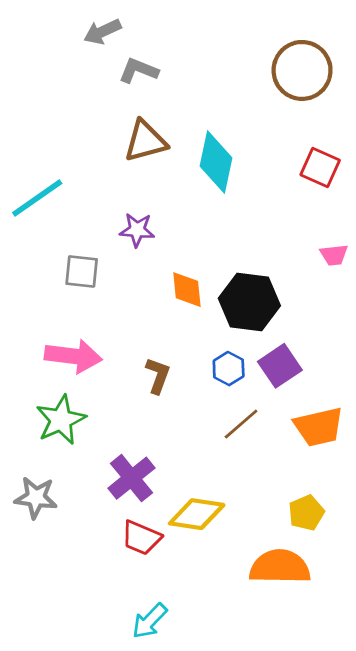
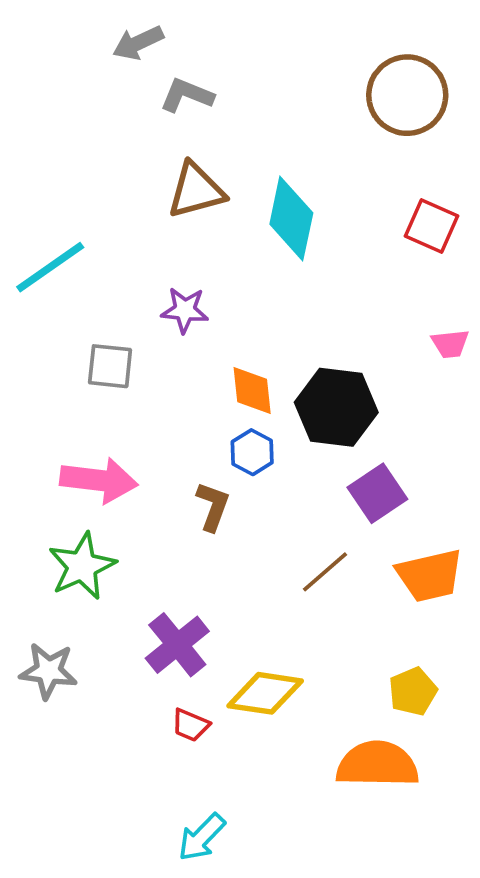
blue hexagon: (229, 369) -> (252, 452), moved
red trapezoid: (141, 538) -> (190, 725), size x0.7

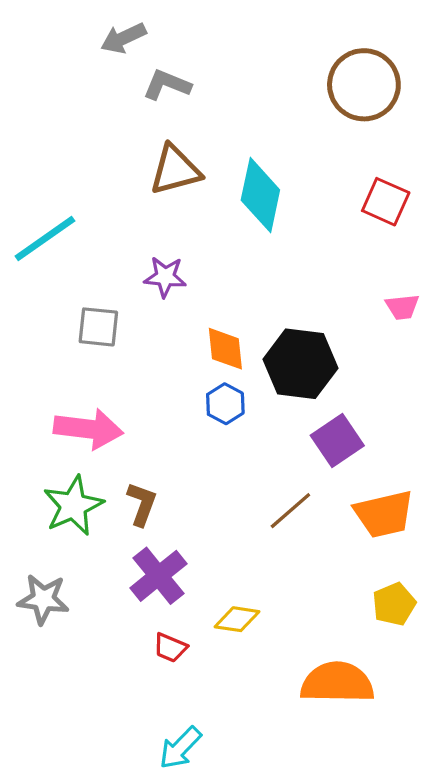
brown L-shape: (213, 506) -> (142, 504), moved
yellow pentagon: (413, 691) -> (394, 604), moved
yellow diamond: (265, 693) -> (237, 619), size x0.7

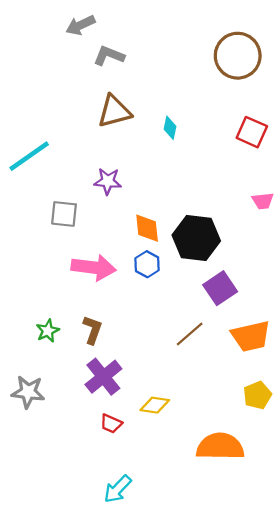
cyan diamond: (260, 195) -> (170, 128), size x0.5
pink arrow: (88, 429) -> (94, 267), moved
green star: (73, 506) -> (48, 331), size x0.6

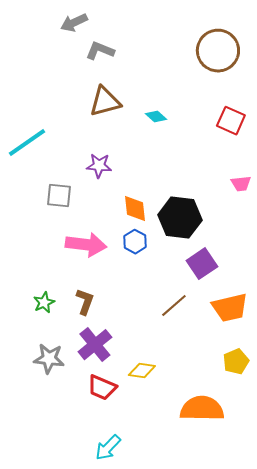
cyan diamond: (170, 128) -> (156, 117), turned -60
gray star: (28, 392) -> (49, 359), moved
red trapezoid: (111, 424) -> (102, 388), size x1.4

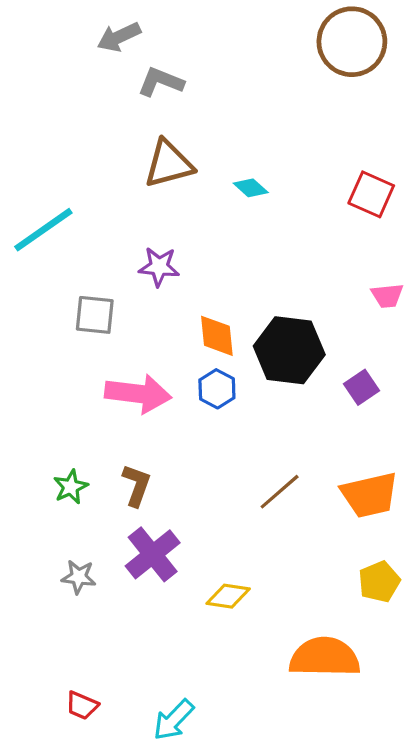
brown circle: (218, 51) -> (352, 42), moved
purple square: (202, 264) -> (362, 387), moved, size x0.7
gray star: (49, 359) -> (79, 577), size x0.7
red trapezoid: (102, 388) -> (82, 705), moved, size x0.7

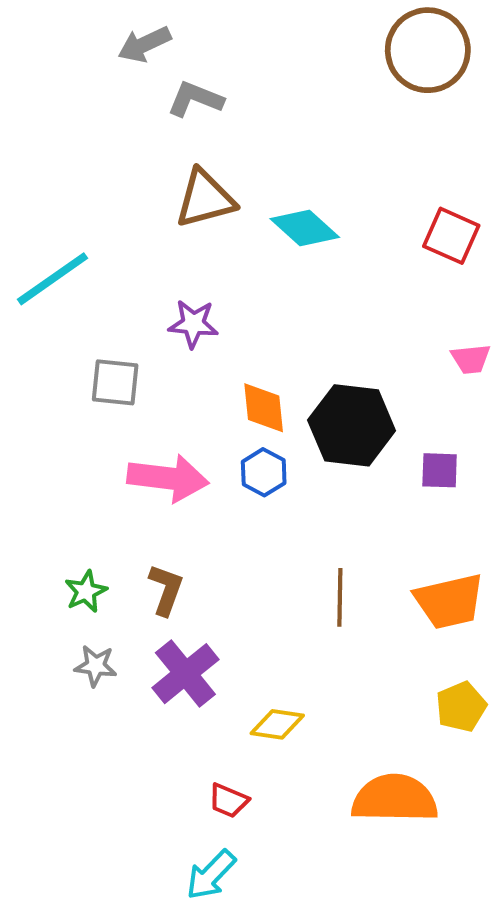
cyan diamond: (251, 188) -> (305, 228), size x1.6
purple square: (362, 387) -> (440, 470), turned 36
brown line: (280, 492) -> (340, 597), turned -48
gray star: (79, 577) -> (96, 666), moved
red trapezoid: (82, 705) -> (228, 801), moved

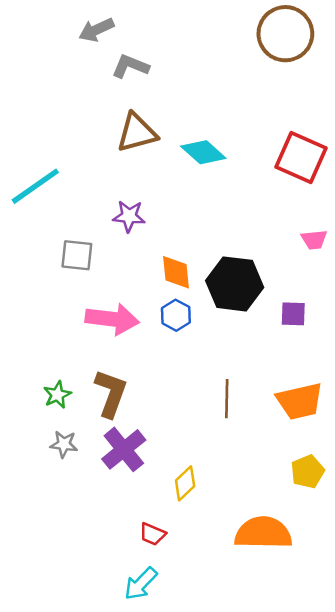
red square: (451, 236) -> (301, 158), size x1.4
brown L-shape: (166, 590) -> (111, 393), size x1.4
yellow diamond: (277, 724) -> (185, 483), turned -52

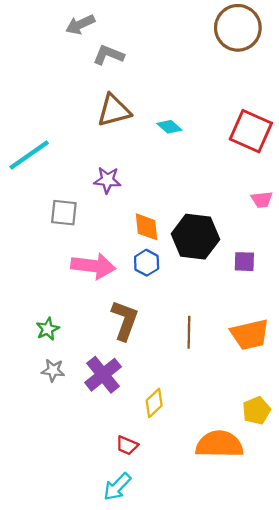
cyan diamond: (203, 152) -> (169, 127), size x0.7
brown L-shape: (111, 393) -> (125, 320), moved
yellow pentagon: (308, 472) -> (256, 411), moved

